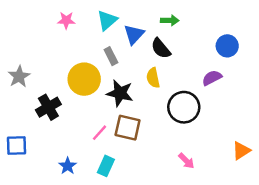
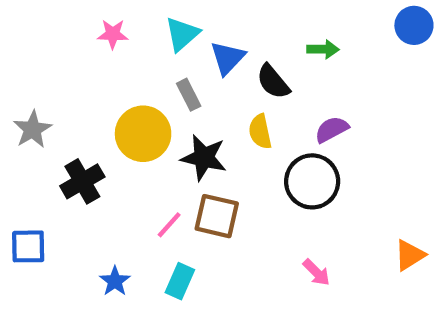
green arrow: (170, 20) -> (323, 49), moved
blue circle: (227, 46) -> (414, 25), moved
purple semicircle: (212, 78) -> (332, 129), moved

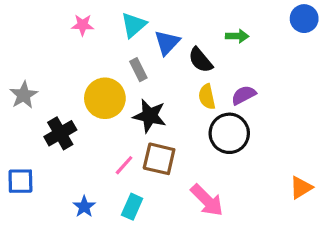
yellow semicircle: (260, 132) -> (207, 97), moved
pink arrow: (316, 272) -> (207, 200), moved, size x1.6

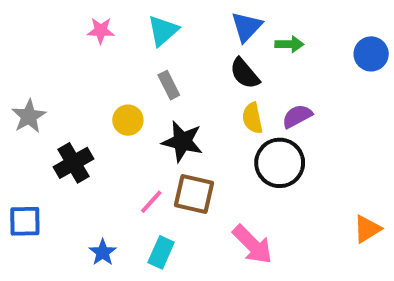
blue circle: (304, 19) -> (371, 54), moved
blue triangle: (167, 42) -> (247, 27), moved
yellow circle: (105, 98) -> (128, 120), size x0.6

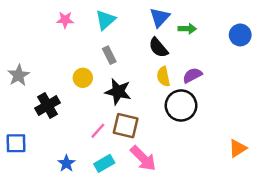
pink arrow: (252, 245) -> (143, 158), moved
cyan rectangle: (161, 252) -> (104, 163), turned 36

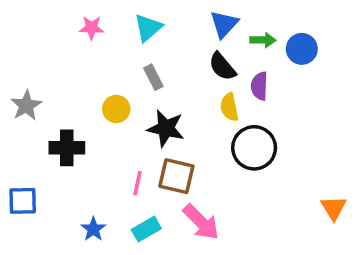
blue circle: (240, 35) -> (302, 49), moved
purple semicircle: (192, 75) -> (259, 86), moved, turned -60
black cross: (48, 105) -> (67, 148), turned 30
pink line: (98, 131) -> (137, 183), turned -30
orange triangle: (238, 148) -> (334, 208), turned -30

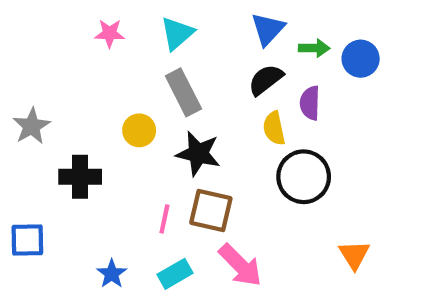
black semicircle: (222, 67) -> (266, 80), turned 92
gray rectangle: (153, 77) -> (183, 92), size x1.5
orange triangle: (334, 208) -> (354, 255), moved

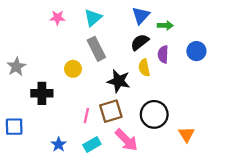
blue circle: (361, 59) -> (196, 51), moved
black star: (198, 154) -> (119, 81), moved
black circle: (304, 177) -> (154, 114), moved
brown square: (211, 210) -> (111, 111), turned -30

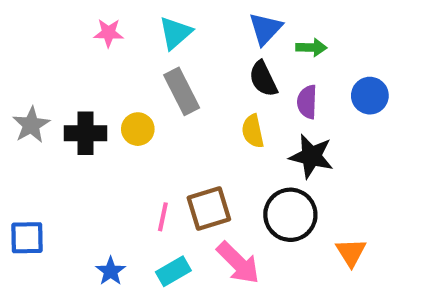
black semicircle: (140, 42) -> (263, 79), turned -78
yellow semicircle: (144, 68) -> (253, 131), moved
black star: (119, 81) -> (311, 156), moved
black cross: (42, 93) -> (86, 133), moved

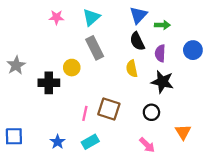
black cross: (86, 133) -> (49, 83), moved
brown square: (209, 208) -> (109, 109), turned 35
black circle: (290, 215) -> (151, 112), size x0.6
blue square: (27, 238) -> (14, 136), moved
pink arrow: (238, 263) -> (147, 145), moved, size x0.7

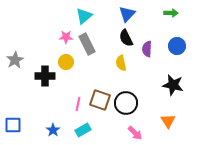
pink star: (56, 17) -> (66, 37), moved
green arrow: (162, 25) -> (171, 13), moved
black star: (162, 82) -> (173, 85), moved
black circle: (151, 112) -> (126, 103), moved, size x1.5

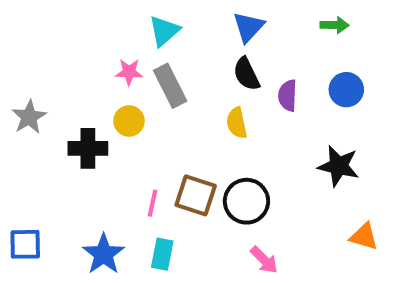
orange triangle: (168, 121) -> (364, 236), moved, turned -42
blue star: (53, 130) -> (104, 254), size x1.5
cyan rectangle: (83, 130) -> (162, 254), turned -49

